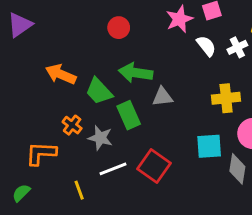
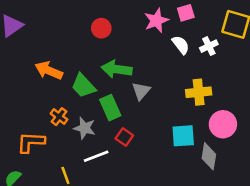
gray triangle: (162, 97) -> (141, 91), turned -42
red square: (154, 166) -> (124, 137), moved, size x0.6

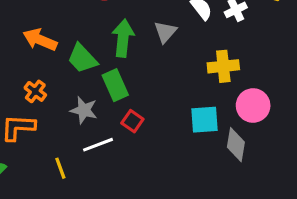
green arrow: (117, 69) -> (123, 38), turned 88
gray triangle: (141, 91) -> (165, 32), moved
orange cross: (59, 117) -> (35, 91), moved

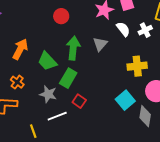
orange arrow: (40, 40) -> (20, 49), turned 95
green rectangle: (115, 85) -> (68, 78), turned 54
cyan square: (205, 120) -> (125, 100), turned -36

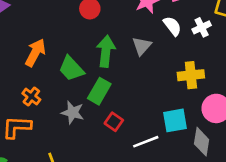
cyan square: (125, 100) -> (175, 120), turned 30
white line: (57, 116) -> (146, 142), moved

